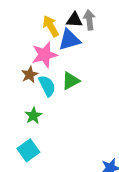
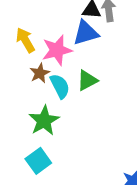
yellow arrow: (51, 26) -> (25, 40), moved
green star: (33, 116) -> (44, 121), size x1.5

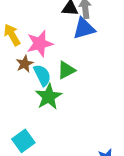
blue triangle: (86, 33) -> (84, 28), moved
green star: (44, 121) -> (49, 97), moved

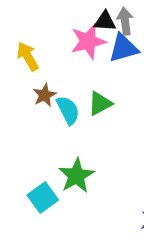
pink star: (40, 44) -> (88, 41), moved
green star: (49, 97) -> (76, 176), moved

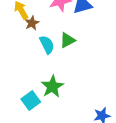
brown star: (45, 95) -> (32, 23), moved

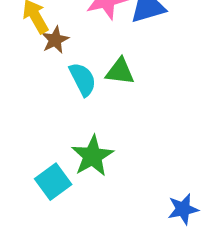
green triangle: (67, 40) -> (120, 71), turned 35

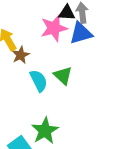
green triangle: (120, 71) -> (63, 76), turned 36

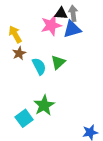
brown star: (21, 55) -> (19, 53), moved
green triangle: (63, 76) -> (58, 62), turned 35

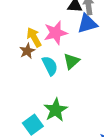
pink star: (51, 25) -> (56, 33), moved
yellow arrow: (15, 34) -> (34, 37), moved

